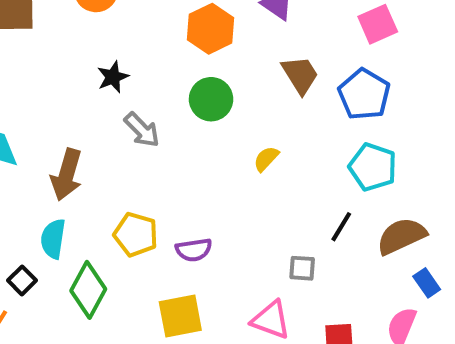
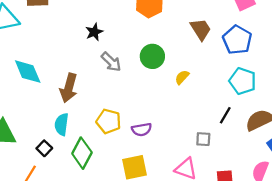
green circle: (211, 99) -> (152, 56), moved

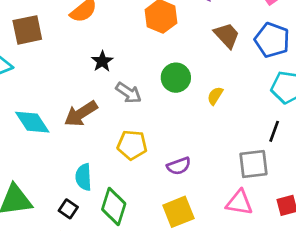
brown arrow: (69, 88) -> (81, 114), moved, turned 52
yellow pentagon: (108, 121) -> (132, 145), moved
gray square: (203, 139) -> (253, 164), size x1.6

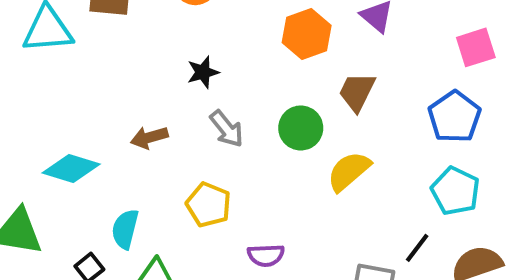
brown trapezoid: (227, 35) -> (357, 92), moved, turned -128
yellow semicircle: (215, 96) -> (349, 171), size x1.6
brown arrow: (81, 114) -> (149, 137), size x0.7
cyan diamond: (32, 122) -> (71, 169), moved, turned -57

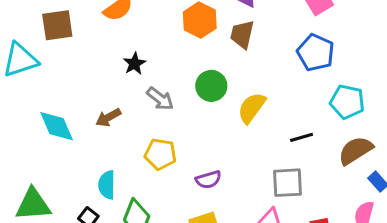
brown trapezoid: (357, 92) -> (242, 34), moved
cyan diamond: (71, 169) -> (57, 126), moved, turned 63
cyan pentagon: (455, 191) -> (347, 102), moved
black line: (417, 248) -> (302, 137), moved, turned 50

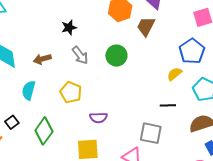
yellow semicircle: (252, 108) -> (174, 74), moved, size x0.7
cyan semicircle: (107, 185) -> (29, 90), moved

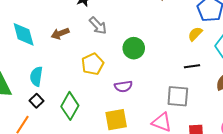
green circle: (116, 56) -> (134, 48), moved
cyan semicircle: (29, 90) -> (36, 76), moved
yellow pentagon: (71, 92) -> (93, 64), turned 30

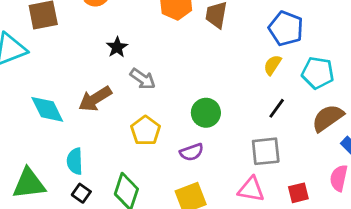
brown arrow: (60, 34) -> (95, 99), size x1.4
green circle: (134, 48) -> (206, 113), moved
black line: (192, 66) -> (277, 108), turned -35

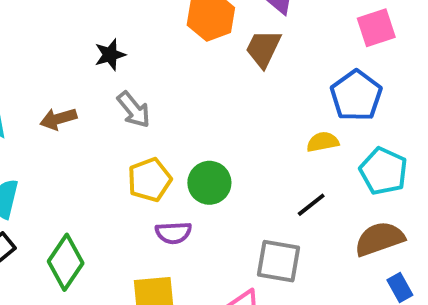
yellow semicircle: (272, 65) -> (323, 142), turned 30
brown arrow: (95, 99) -> (58, 119), size x0.7
yellow pentagon: (146, 131) -> (150, 180), moved

